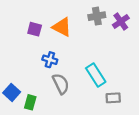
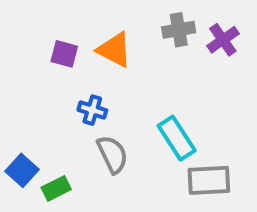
gray rectangle: (113, 98) -> (209, 180), size x1.5
green rectangle: (30, 102) -> (56, 188), turned 48

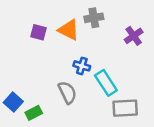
gray cross: (179, 30) -> (94, 18), moved
purple cross: (223, 40) -> (134, 36), moved
blue cross: (92, 110) -> (82, 66), moved

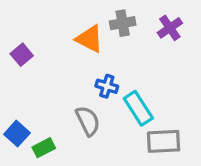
purple square: (38, 32) -> (22, 55), moved, turned 35
purple cross: (134, 36) -> (170, 28), moved

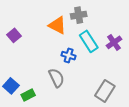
purple cross: (170, 28) -> (114, 42), moved
cyan rectangle: (138, 108) -> (89, 41), moved
gray rectangle: (164, 141) -> (105, 91), turned -55

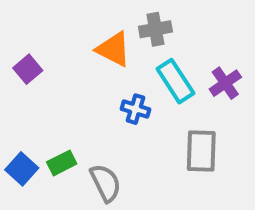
gray semicircle: (56, 78) -> (106, 183), moved
gray rectangle: (105, 91) -> (201, 151), moved, turned -30
green rectangle: (28, 95) -> (62, 163), moved

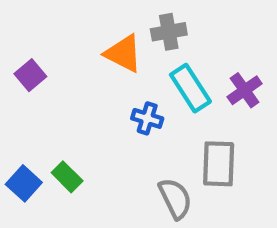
green rectangle: (62, 163) -> (67, 177), turned 72
gray semicircle: (106, 183) -> (175, 198), moved

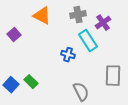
orange triangle: (123, 53) -> (42, 16), moved
purple cross: (245, 90) -> (103, 23), moved
gray rectangle: (219, 164) -> (113, 76), moved

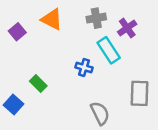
purple square: (14, 35) -> (17, 32), moved
green rectangle: (31, 82) -> (38, 84), moved

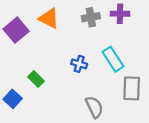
purple cross: (127, 28) -> (120, 14), moved, turned 36
purple square: (17, 32) -> (16, 30), size x1.5
cyan rectangle: (109, 50) -> (113, 59), moved

